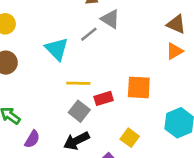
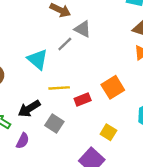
orange square: (139, 87) -> (113, 87), turned -30
gray square: (79, 111) -> (54, 123), moved
black arrow: (76, 141) -> (29, 109), moved

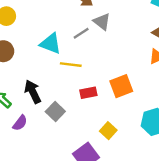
cyan triangle: (38, 59) -> (51, 44), turned -30
yellow line: (59, 88) -> (71, 65), moved
black arrow: (29, 109) -> (33, 92), turned 85

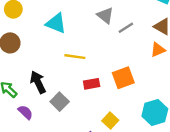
gray line: (81, 33) -> (126, 28), moved
cyan triangle: (51, 44) -> (56, 23), moved
purple semicircle: (20, 123) -> (25, 112), turned -84

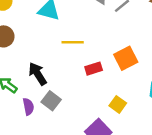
gray square: (60, 102) -> (51, 101), moved
purple semicircle: (25, 112) -> (28, 107), turned 42

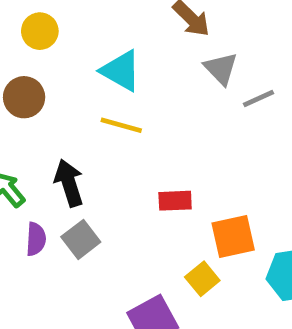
yellow line: (73, 42) -> (121, 125), moved
orange square: (126, 58) -> (233, 237), moved

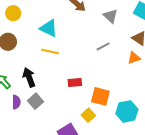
gray triangle: (221, 69) -> (110, 16), moved
gray line: (259, 99) -> (103, 46), moved
orange square: (233, 237) -> (100, 96), turned 30

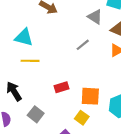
gray triangle: (110, 16) -> (95, 17), moved
gray square: (35, 101) -> (36, 114), moved

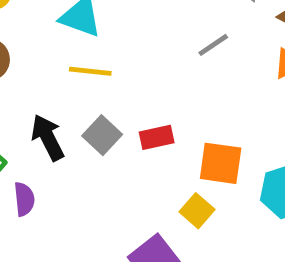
gray square: (36, 114) -> (102, 135), moved

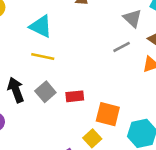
gray line: (213, 45) -> (122, 47), moved

